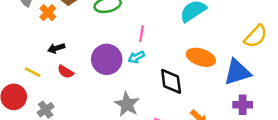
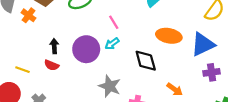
pink line: (142, 34) -> (114, 22), turned -32
black arrow: (56, 48) -> (54, 46), moved, turned 112

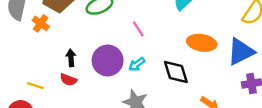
cyan arrow: (112, 44) -> (137, 64), moved

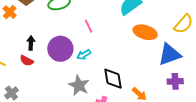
orange ellipse: (202, 43) -> (145, 32), moved
black diamond: (176, 72) -> (113, 79), moved

